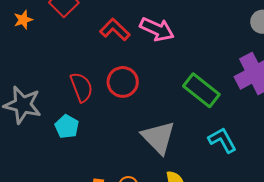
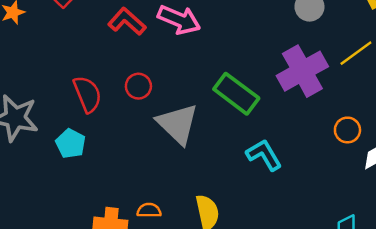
red circle: (123, 82) -> (138, 86), size x0.7
gray triangle: (158, 137) -> (178, 124), moved

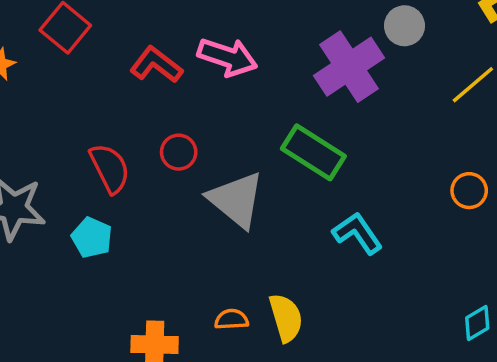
purple cross: (302, 71) -> (349, 67), moved
orange semicircle: (149, 210) -> (231, 319), moved

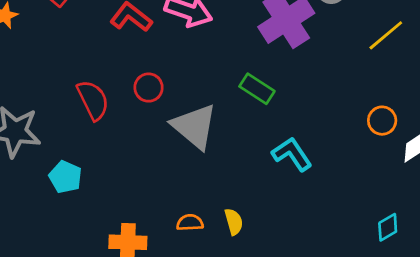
green rectangle: (313, 152) -> (257, 89), size x0.7
cyan pentagon: (92, 238) -> (65, 177), moved
yellow semicircle: (286, 318) -> (234, 222), size x0.7

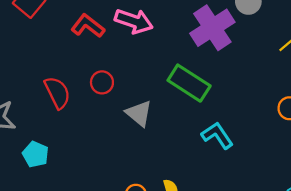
green rectangle: (257, 89) -> (189, 83), size x1.5
gray triangle: (194, 126) -> (139, 113), size x0.7

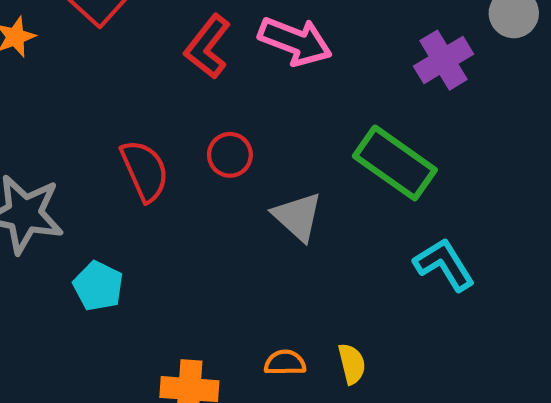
red L-shape: (88, 26) -> (208, 47), turned -92
purple cross: (212, 28) -> (443, 60), size x0.7

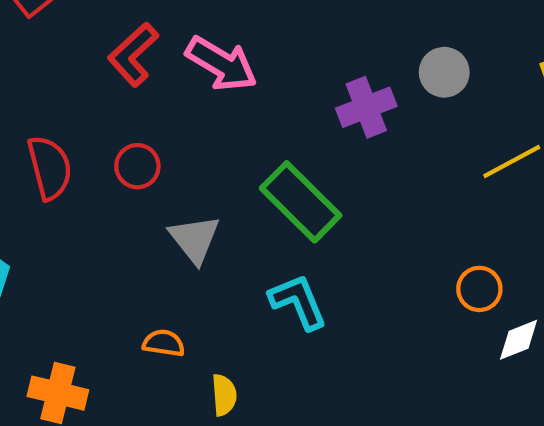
cyan L-shape: (444, 264) -> (298, 302), moved
orange semicircle: (285, 363) -> (164, 343), moved

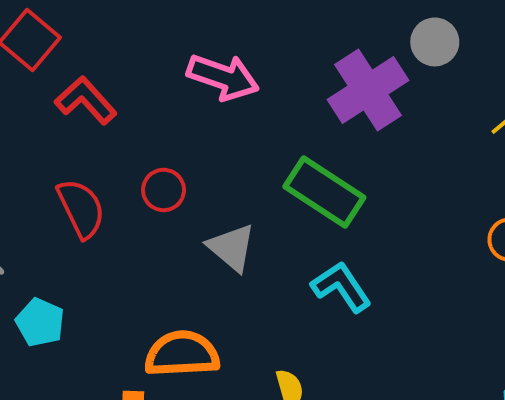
red L-shape: (133, 55) -> (86, 100), moved, turned 102
purple cross: (366, 107) -> (368, 90), size x1.4
orange semicircle: (164, 343) -> (182, 354), moved, size x1.8

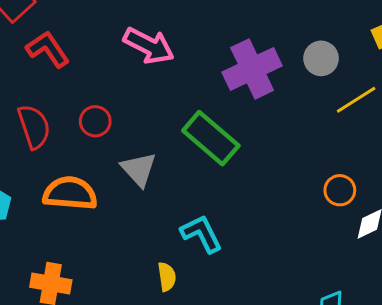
gray circle: (435, 42) -> (321, 58), moved
cyan L-shape: (341, 287) -> (201, 234), moved
orange semicircle: (182, 354) -> (70, 193), moved

